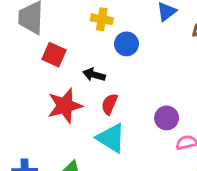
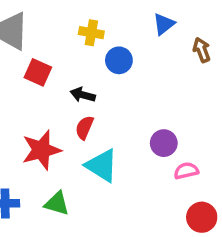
red semicircle: (109, 104) -> (84, 128), moved
red star: (65, 106) -> (41, 150), moved

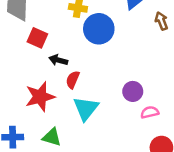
blue circle: (119, 60) -> (99, 29), size x1.5
black arrow: (83, 95) -> (58, 60), moved
cyan triangle: (102, 165) -> (86, 108), turned 36

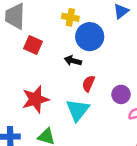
black arrow: (58, 60) -> (73, 61), moved
red semicircle: (73, 80) -> (88, 84), moved

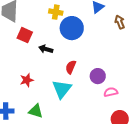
black arrow: (73, 61) -> (46, 49), moved
red star: (35, 99) -> (27, 80), size x0.6

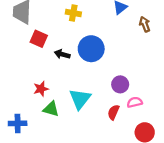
blue circle: (72, 28) -> (91, 49), moved
red semicircle: (71, 67) -> (113, 112), moved
green triangle: (36, 111) -> (51, 109), moved

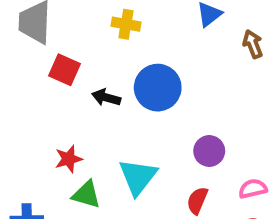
pink semicircle: (135, 102) -> (253, 189), moved

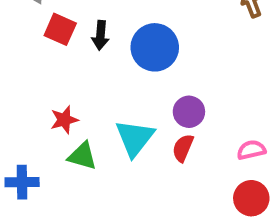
black arrow: (106, 97) -> (100, 35), moved, turned -100
purple circle: (209, 151) -> (189, 112), moved
red semicircle: (197, 201) -> (183, 148), moved

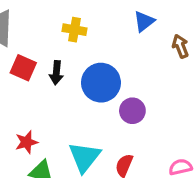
purple circle: (189, 112) -> (132, 111), moved

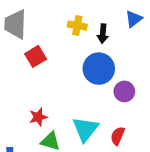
red square: (23, 68) -> (36, 56), turned 35
black arrow: (56, 73) -> (103, 34), moved

